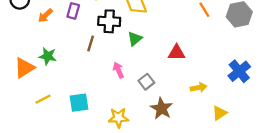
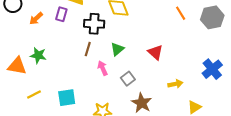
green triangle: (135, 39) -> (117, 49), moved
brown line: (91, 43) -> (88, 49), moved
red triangle: (177, 53) -> (155, 52), turned 42
orange triangle: (24, 68) -> (17, 66), turned 42

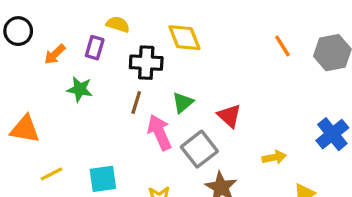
red triangle: (155, 52) -> (229, 116), moved
green star: (38, 55) -> (80, 89), moved
pink arrow: (103, 68) -> (159, 132), size x1.5
gray square: (128, 79) -> (199, 149), size x1.5

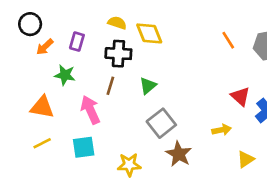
yellow semicircle: (118, 24) -> (117, 23), moved
black circle: (18, 31) -> (30, 24), moved
red triangle: (229, 116) -> (240, 96), moved
orange triangle: (25, 129) -> (42, 107), moved
pink arrow: (159, 132) -> (90, 110), moved

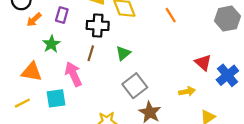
orange line: (228, 40) -> (171, 15), moved
green star: (65, 75) -> (51, 44), turned 30
yellow line: (42, 143) -> (22, 103), moved
cyan square: (84, 147) -> (56, 98), moved

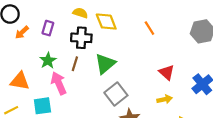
green star: (51, 44) -> (48, 60), moved
green triangle: (123, 53) -> (105, 64), size x1.5
red triangle: (203, 63) -> (167, 72), moved

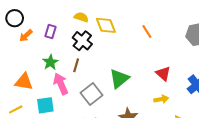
black cross: (81, 38) -> (82, 41), turned 36
green triangle: (105, 64) -> (119, 79), moved
gray square: (116, 94) -> (92, 94), moved

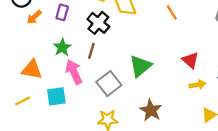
yellow arrow: (161, 99) -> (197, 85), moved

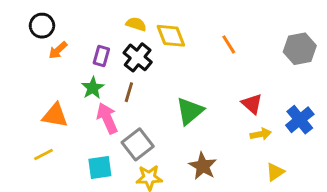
purple rectangle: (62, 12) -> (101, 56), moved
gray square: (109, 84) -> (138, 144), moved
cyan square: (56, 96) -> (100, 168), moved

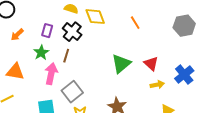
orange arrow: (58, 50) -> (17, 35), moved
green triangle: (190, 111) -> (121, 64), moved
pink arrow: (107, 118) -> (51, 74), turned 35

